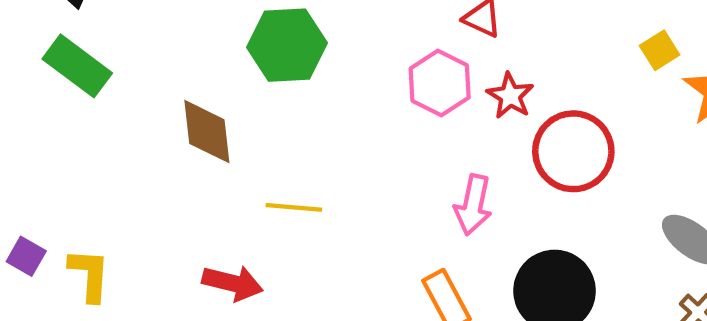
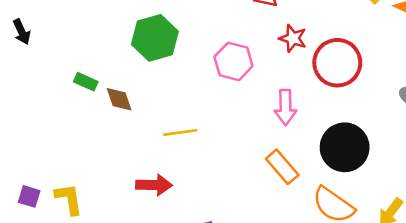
green rectangle: (77, 66) -> (86, 82), moved, size x0.6
pink hexagon: (440, 83) -> (233, 61), moved
brown diamond: (207, 132) -> (119, 99), size x0.7

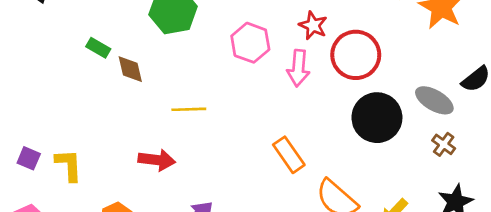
pink arrow: (285, 107) -> (298, 68), moved
black circle: (345, 147) -> (377, 118), moved

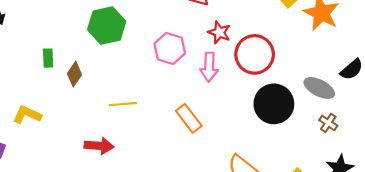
green rectangle: (98, 48) -> (48, 58), turned 60
brown diamond: (130, 69) -> (74, 74), turned 50
orange rectangle: (289, 155) -> (189, 118), moved
yellow L-shape: (69, 165) -> (27, 115), moved, turned -60

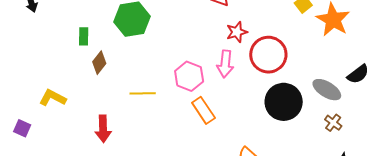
red star: (219, 32) -> (237, 32), turned 30
pink hexagon: (170, 48) -> (189, 76), moved
green rectangle: (48, 58) -> (84, 36), moved
red arrow: (99, 146) -> (103, 129), moved, turned 80

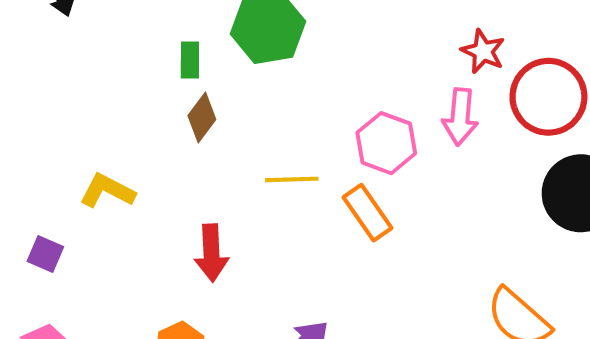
red star: (237, 32) -> (483, 51), turned -30
green rectangle: (84, 36) -> (190, 60), moved
orange rectangle: (203, 110) -> (367, 213), moved

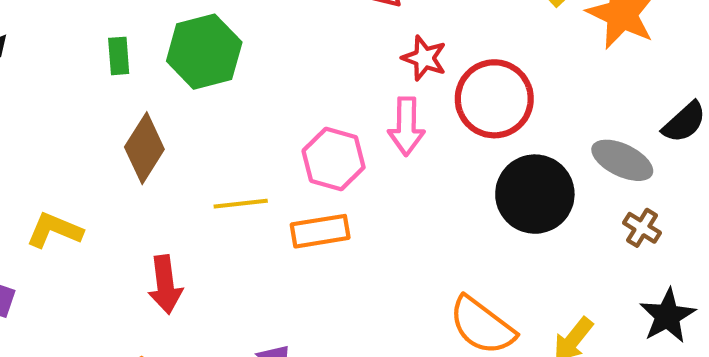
green rectangle: (190, 60) -> (119, 56), moved
brown diamond: (202, 117) -> (144, 148), size x1.4
orange rectangle: (367, 213) -> (320, 231), turned -60

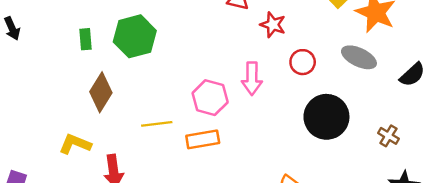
red star: (424, 58) -> (273, 25), moved
red circle: (494, 99) -> (303, 62), size x0.6
gray ellipse: (622, 160) -> (359, 57), moved
yellow L-shape: (54, 230) -> (75, 144), moved

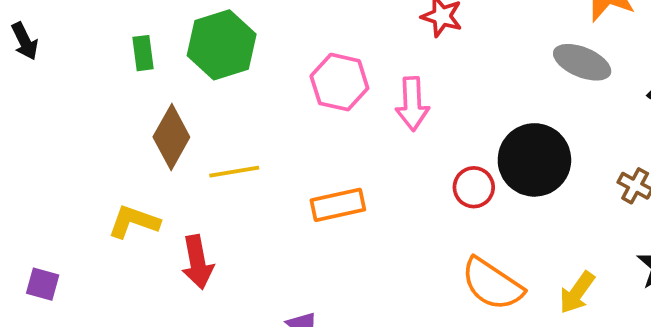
red circle: (303, 62) -> (474, 187), moved
pink hexagon: (210, 98) -> (339, 82), moved
yellow line: (157, 124) -> (234, 172), moved

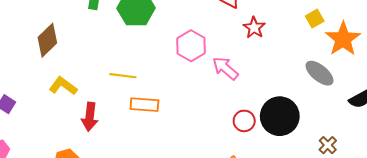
pink arrow: (412, 104) -> (225, 68), turned 116
brown diamond: (171, 137) -> (47, 40), moved
orange rectangle: (338, 205) -> (144, 105), moved

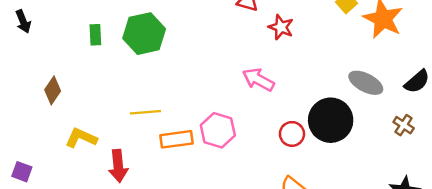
brown diamond: (47, 40) -> (53, 90), size x0.7
pink hexagon: (191, 46) -> (218, 130), moved
gray ellipse: (320, 73) -> (366, 83), moved
brown cross: (328, 145) -> (404, 125), moved

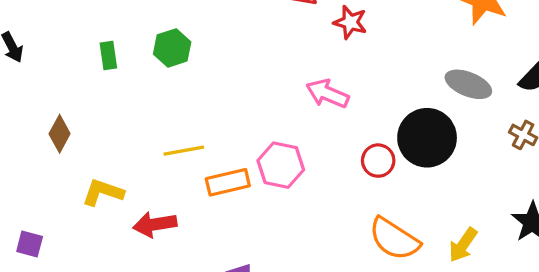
green hexagon: (144, 34) -> (172, 48), size x0.7
red arrow: (118, 166) -> (155, 224), turned 92

